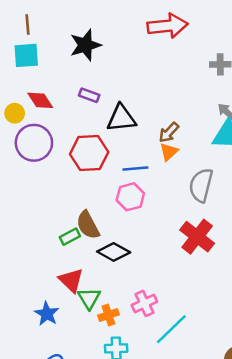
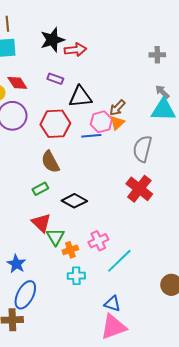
red arrow: (168, 26) -> (75, 50), moved, size x0.7
pink hexagon: (130, 197) -> (101, 122), moved
brown semicircle: (88, 225) -> (50, 162), moved
blue star: (47, 314) -> (16, 264), moved

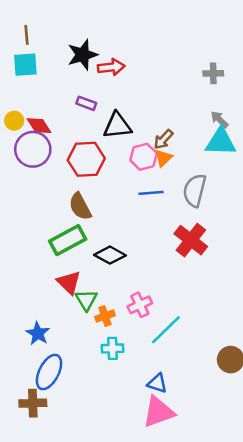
red diamond: (17, 83) -> (39, 126), moved
blue line: (91, 136) -> (151, 193), moved
green rectangle: (40, 189) -> (68, 240), size x1.8

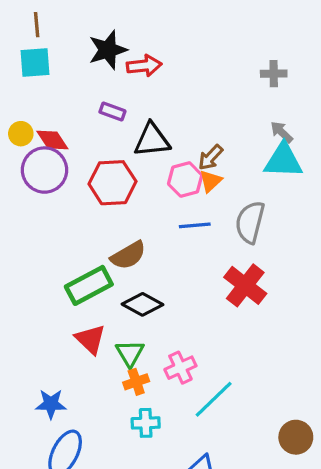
brown semicircle: (80, 207) -> (128, 255), moved, turned -92
green triangle: (86, 300) -> (130, 353), moved
blue star: (38, 333) -> (51, 404), turned -30

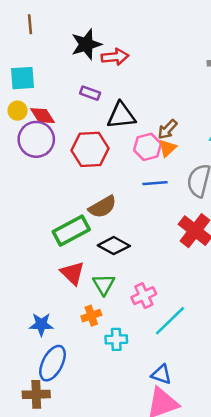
cyan square: (35, 63) -> (22, 78), moved
orange cross: (136, 382) -> (91, 316), moved

